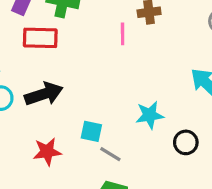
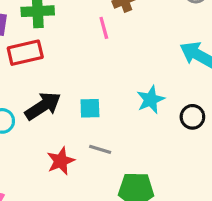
cyan square: (91, 131) -> (90, 108), moved
gray line: (110, 154) -> (100, 149), moved

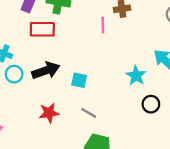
cyan star: (151, 100) -> (136, 76), moved, turned -30
gray line: (100, 149) -> (89, 113), moved

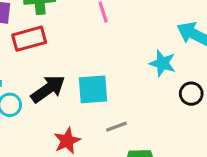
cyan square: (79, 80) -> (93, 89), size x1.5
gray line: (89, 113) -> (116, 127), turned -35

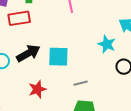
gray line: (116, 127) -> (81, 83), moved

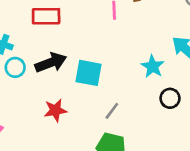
gray line: (81, 83) -> (112, 111), turned -48

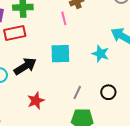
cyan square: (88, 73) -> (60, 54), moved
black circle: (170, 98) -> (108, 92), moved

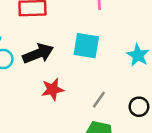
red star: (36, 101) -> (53, 89), moved

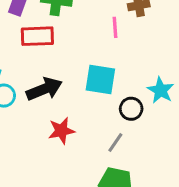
black circle: (139, 107) -> (131, 109), moved

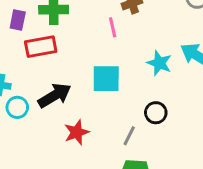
cyan star: (161, 90) -> (159, 63), moved
black circle: (131, 109) -> (156, 113), moved

